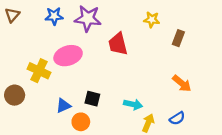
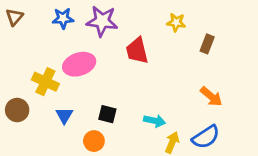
blue triangle: (63, 106) -> (64, 115), moved, turned -35
blue semicircle: (177, 118) -> (206, 137), size x1.5

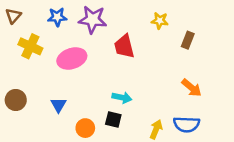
yellow cross: (45, 82) -> (30, 46), moved
black square: (107, 114) -> (113, 120), moved
cyan arrow: (155, 121) -> (122, 98), moved
blue semicircle: (206, 137) -> (187, 124), turned 35

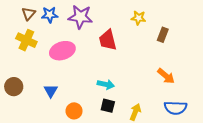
brown triangle: (13, 16) -> (29, 14), moved
black square: (113, 120) -> (108, 106), moved
blue semicircle: (187, 124) -> (176, 108), moved

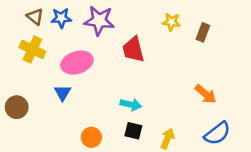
brown triangle: (29, 14) -> (35, 17), turned -32
brown rectangle: (163, 35) -> (203, 32), moved
blue triangle: (51, 91) -> (63, 93), moved
blue semicircle: (176, 108) -> (217, 133), turned -40

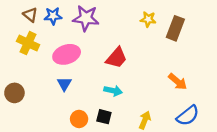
brown rectangle: (203, 32) -> (175, 28), size x1.5
red trapezoid: (133, 49) -> (116, 58), moved, turned -125
blue triangle: (63, 93) -> (64, 84), moved
black square: (133, 131) -> (104, 117), moved

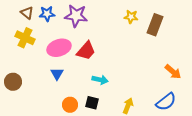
red trapezoid: (116, 58) -> (86, 51), moved
orange arrow: (178, 82) -> (173, 72), moved

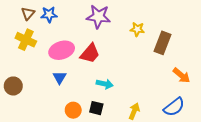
brown triangle: (27, 13) -> (28, 13), turned 32
purple star: (76, 16) -> (98, 17), moved
yellow star: (131, 17) -> (137, 29), moved
brown rectangle: (155, 25) -> (163, 43), moved

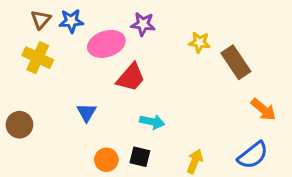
purple star: (98, 17) -> (143, 24), size x0.7
brown rectangle: (163, 43) -> (236, 62), turned -55
pink ellipse: (62, 50) -> (106, 44), moved

